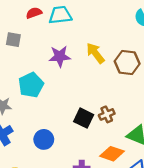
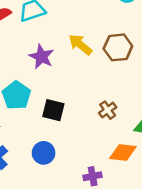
purple star: (60, 56) -> (41, 57), turned -30
black square: (84, 118) -> (53, 110), moved

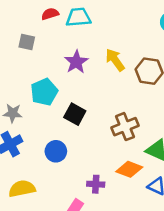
brown cross: (108, 110) -> (125, 127), size x1.5

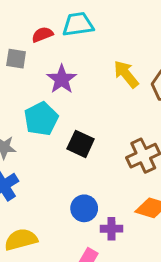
red semicircle: (50, 14) -> (42, 35), moved
purple star: (76, 62) -> (62, 79), moved
blue circle: (56, 151) -> (84, 208), moved

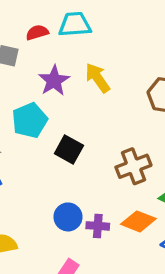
yellow arrow: (126, 74) -> (98, 78), moved
purple cross: (111, 229) -> (98, 226), moved

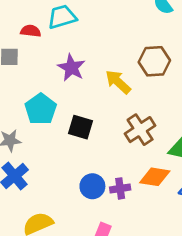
red semicircle: (37, 32) -> (31, 31), turned 36
yellow arrow: (98, 78) -> (118, 82), moved
purple star: (54, 81) -> (71, 68), moved

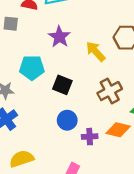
cyan pentagon: (41, 109) -> (32, 68), turned 30
blue circle: (92, 186) -> (67, 120), moved

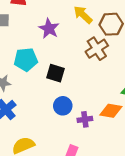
yellow arrow: (96, 51) -> (83, 15), moved
brown cross: (110, 91) -> (97, 49), moved

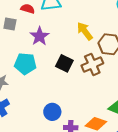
purple star: (49, 29) -> (39, 36), moved
black square: (55, 73) -> (64, 63), moved

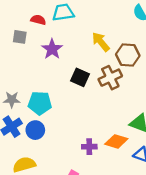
cyan pentagon: (25, 64) -> (40, 103), moved
blue circle: (52, 112) -> (35, 130), moved

